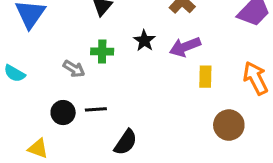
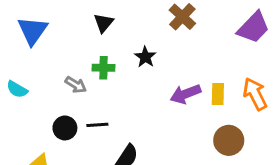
purple arrow: (185, 47) -> (185, 94), moved
yellow rectangle: (205, 77) -> (218, 94), moved

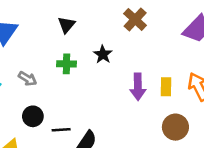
gray arrow: (76, 85) -> (27, 79), moved
purple arrow: (185, 94) -> (138, 87), turned -70
black line: (97, 125) -> (61, 130), moved

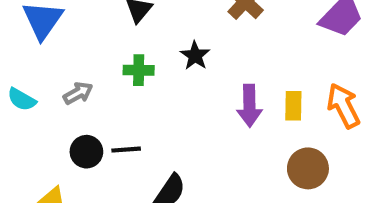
gray arrow: (27, 79) -> (78, 93), turned -60
black line: (61, 130) -> (126, 150), moved

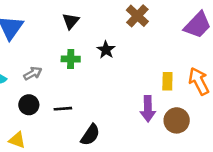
purple arrow: (249, 106) -> (148, 109), moved
black circle: (86, 152) -> (29, 105), moved

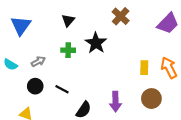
black star: (106, 50) -> (96, 43), size x1.5
black line: (63, 109) -> (62, 89), turned 32
purple arrow: (148, 109) -> (115, 102), moved

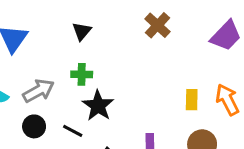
black star: (96, 43) -> (98, 106), moved
gray arrow: (38, 61) -> (39, 91), size x1.5

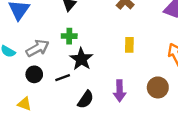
yellow rectangle: (192, 100) -> (129, 45), moved
black line: (73, 131) -> (63, 78), turned -48

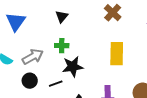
yellow rectangle: (129, 45) -> (117, 54), size x1.6
black star: (81, 59) -> (73, 67), turned 30

